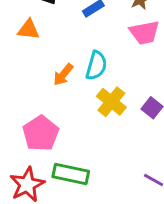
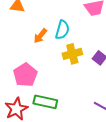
yellow cross: (111, 102) -> (72, 54), turned 36

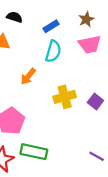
cyan semicircle: (62, 30) -> (53, 51), moved

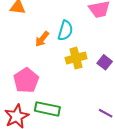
cyan semicircle: (53, 51) -> (65, 31), moved

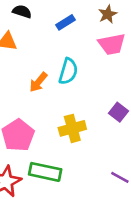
yellow cross: (76, 58) -> (72, 128), moved

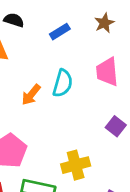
pink trapezoid: (112, 44) -> (107, 72), moved, turned 96
yellow cross: (72, 128) -> (76, 165), moved

